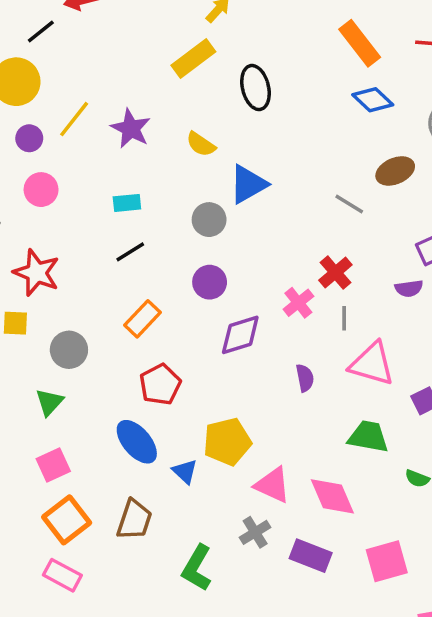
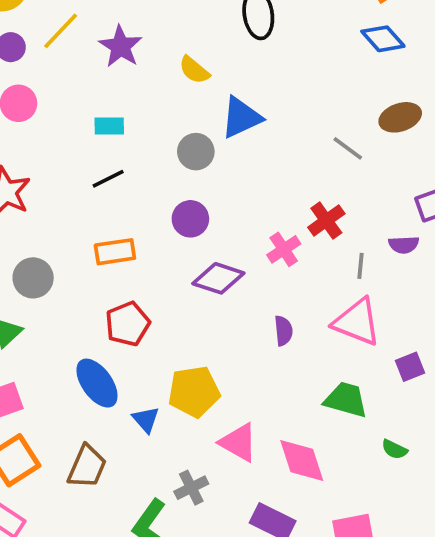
gray line: (344, 318) -> (360, 266), moved
orange rectangle: (143, 319) -> (115, 252), turned 33
purple diamond: (240, 335) -> (218, 278), turned 30
gray cross: (255, 532) -> (191, 488), moved

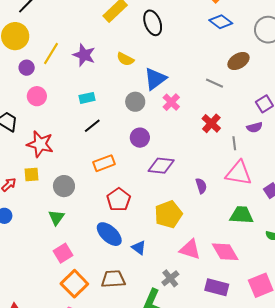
pink cross: (284, 249) -> (171, 102), moved
yellow pentagon: (194, 392) -> (168, 214), moved
brown trapezoid: (87, 467) -> (113, 279), turned -105

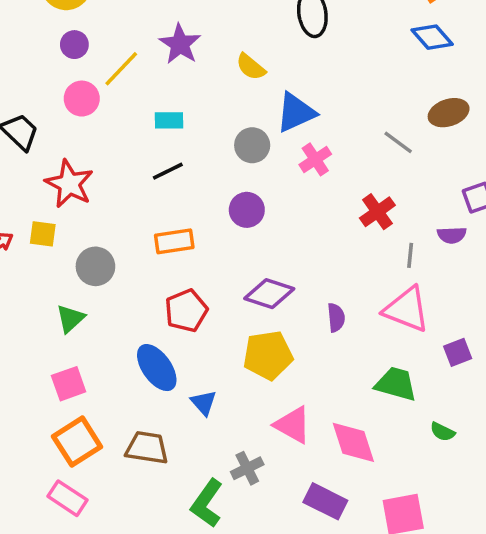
yellow line: (51, 54) -> (121, 69), moved
purple diamond: (161, 166) -> (269, 294), moved

